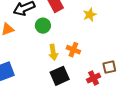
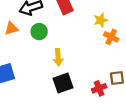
green circle: (43, 26) -> (39, 32), moved
orange cross: (73, 50) -> (111, 37), moved

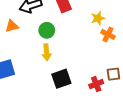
green circle: (39, 32) -> (47, 30), moved
yellow arrow: (58, 57) -> (47, 52), moved

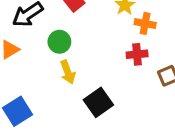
red cross: (96, 84) -> (137, 54), moved, turned 32

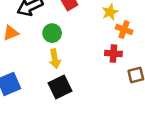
black square: (98, 102) -> (60, 87), moved

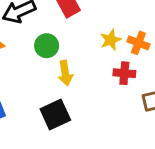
yellow star: (110, 12) -> (111, 40), moved
yellow arrow: (55, 59) -> (65, 73), moved

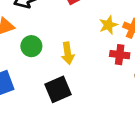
green circle: (47, 46) -> (31, 46), moved

